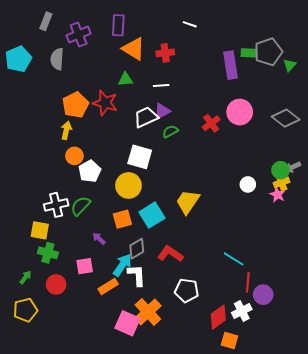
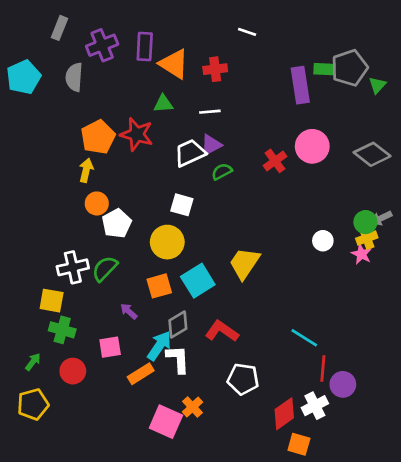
purple rectangle: (118, 25) -> (145, 47), moved
white square: (140, 157) -> (182, 205), size x0.7
orange cross: (148, 312) -> (193, 407), size x0.6

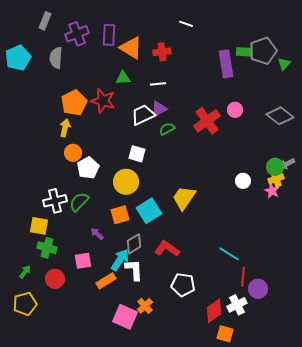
pink circle: (312, 146) -> (235, 110), size x0.6
red cross: (275, 161) -> (207, 121), size x1.5

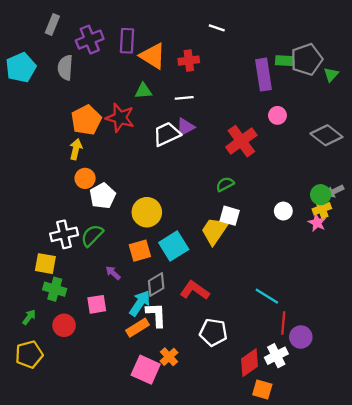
pink circle: (235, 110) -> (277, 115), moved
green semicircle: (167, 129) -> (225, 184), moved
white square: (137, 154) -> (230, 216), moved
orange rectangle: (106, 281) -> (138, 328), moved

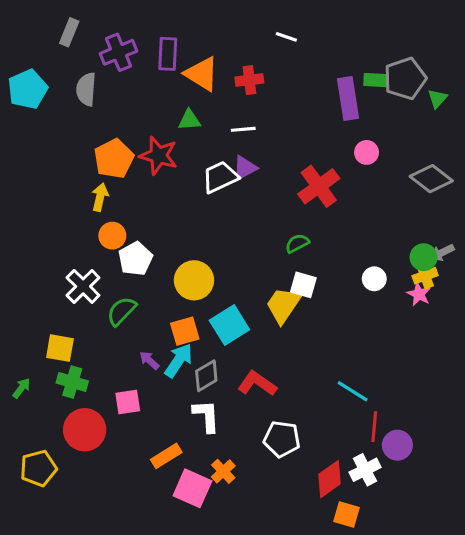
white cross: (64, 234) -> (83, 286), moved, turned -32
cyan arrow: (140, 303) -> (179, 360), moved
green arrow: (29, 317) -> (21, 388), moved
red circle: (64, 325) -> (85, 430), size x1.4
orange rectangle: (138, 328) -> (166, 456), moved

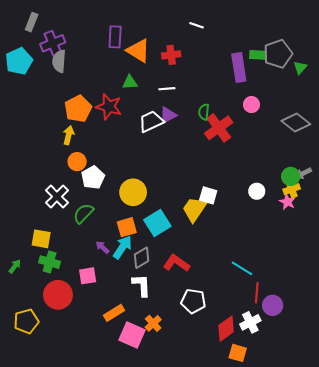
gray rectangle: (69, 32) -> (32, 22), moved
purple cross: (118, 52) -> (53, 43), moved
green semicircle: (297, 243) -> (204, 112), moved, turned -56

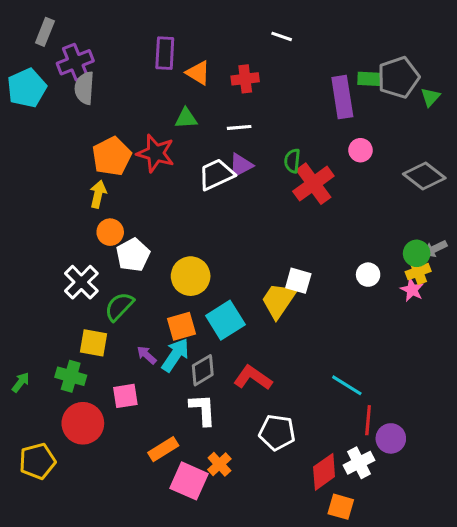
orange triangle: (138, 51) -> (198, 73), size x0.7
yellow square: (41, 239) -> (93, 343), moved

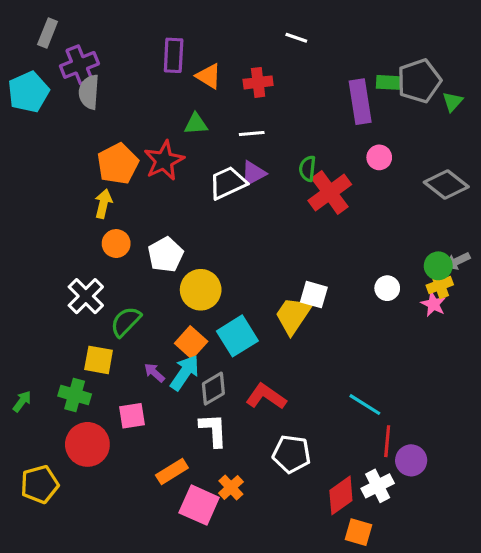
red star: (156, 153) -> (164, 161), turned 30
white pentagon: (133, 255) -> (166, 255), moved
orange square: (181, 326) -> (191, 342), turned -32

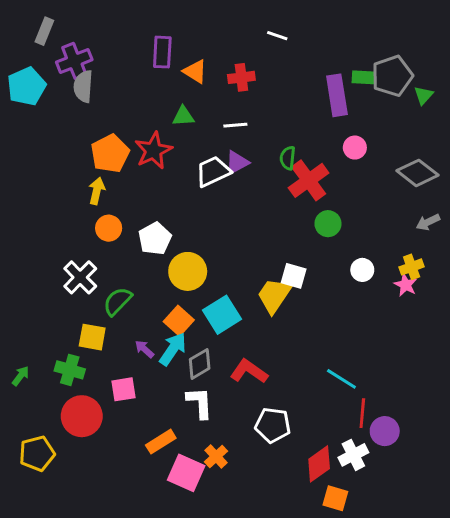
gray arrow: (457, 261) -> (428, 222), moved
green circle: (438, 266) -> (328, 224), moved

